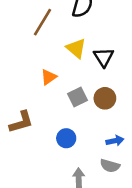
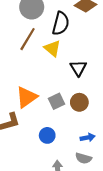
yellow triangle: (76, 48) -> (52, 48), moved
orange triangle: (49, 77) -> (26, 97), moved, size x1.6

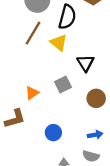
orange triangle: (26, 97) -> (32, 93), size x0.6
gray square: (57, 101) -> (63, 84), moved
brown circle: (79, 102) -> (96, 98), moved

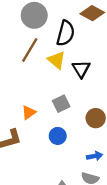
black triangle: (85, 63) -> (81, 69), moved
blue circle: (53, 133) -> (58, 136), moved

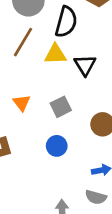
yellow triangle: (57, 60) -> (55, 54), turned -42
orange triangle: (29, 113) -> (22, 103), moved, turned -32

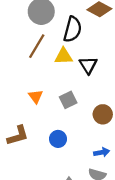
blue circle: (57, 146) -> (58, 139), moved

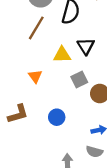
yellow triangle: (64, 56) -> (62, 55), moved
gray square: (68, 100) -> (79, 80), moved

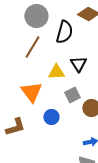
orange triangle: (35, 76) -> (31, 92), size x1.6
blue circle: (57, 117) -> (51, 117), moved

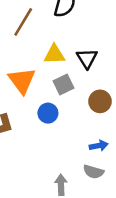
black triangle: (78, 64) -> (87, 58), moved
gray square: (72, 95) -> (64, 84), moved

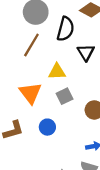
black triangle: (87, 58) -> (86, 52), moved
blue circle: (48, 113) -> (47, 127), moved

